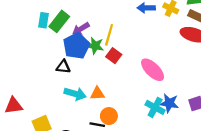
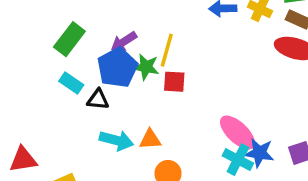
cyan rectangle: (44, 20) -> (71, 83), moved, turned -64
green rectangle: (59, 21) -> (69, 39), moved
red square: (114, 56) -> (174, 82), turned -32
pink ellipse: (153, 70) -> (238, 133), moved

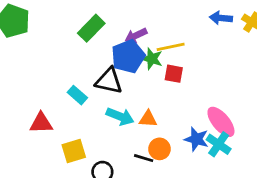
yellow line: (167, 50) -> (171, 47), turned 56
cyan rectangle: (71, 83) -> (77, 95), moved
black triangle: (98, 100) -> (109, 81), size x1.5
blue star: (259, 153) -> (196, 139), moved

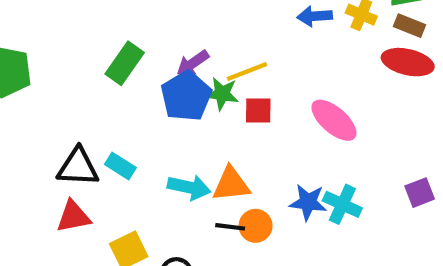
black triangle: (109, 81) -> (78, 167), moved
orange triangle: (148, 119) -> (231, 184), size x1.4
pink ellipse: (221, 122) -> (334, 120), moved
black line: (144, 158) -> (230, 227), moved

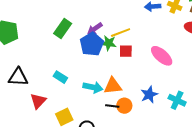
black triangle: (78, 167) -> (18, 77), moved
blue star: (308, 202) -> (149, 95), turned -30
cyan cross: (342, 204) -> (177, 100), moved
red triangle: (73, 217) -> (38, 101), turned -36

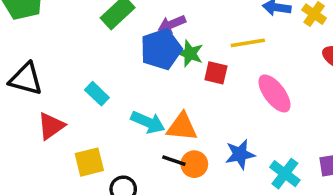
yellow line: (121, 33) -> (248, 43), moved

